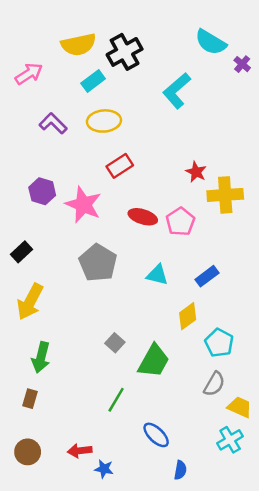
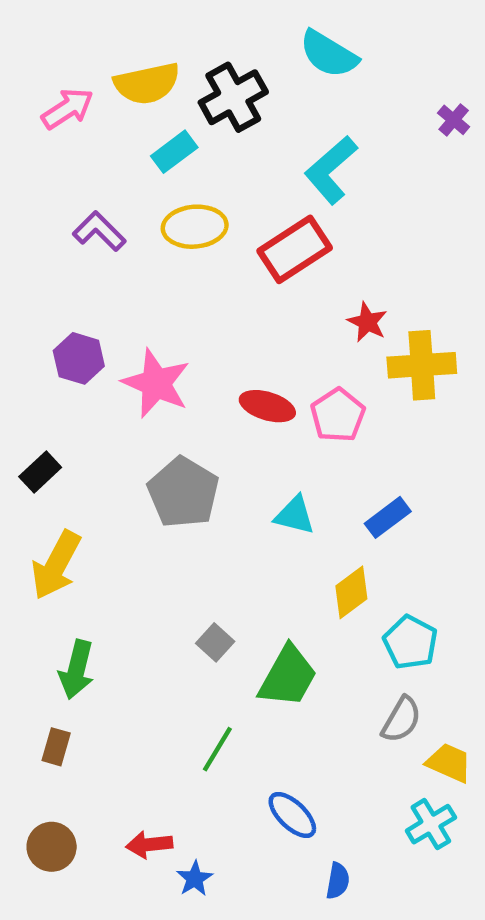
cyan semicircle: (211, 42) -> (329, 54), moved
pink arrow: (29, 74) -> (67, 109), moved
red rectangle: (120, 166) -> (295, 249), moved, size x1.4
blue star: (104, 469) -> (195, 879), turned 30

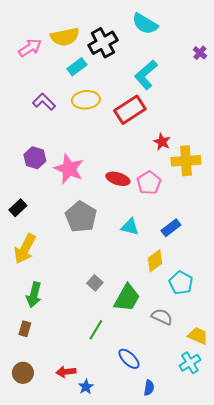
gray semicircle: (401, 720) -> (162, 317), moved, turned -95

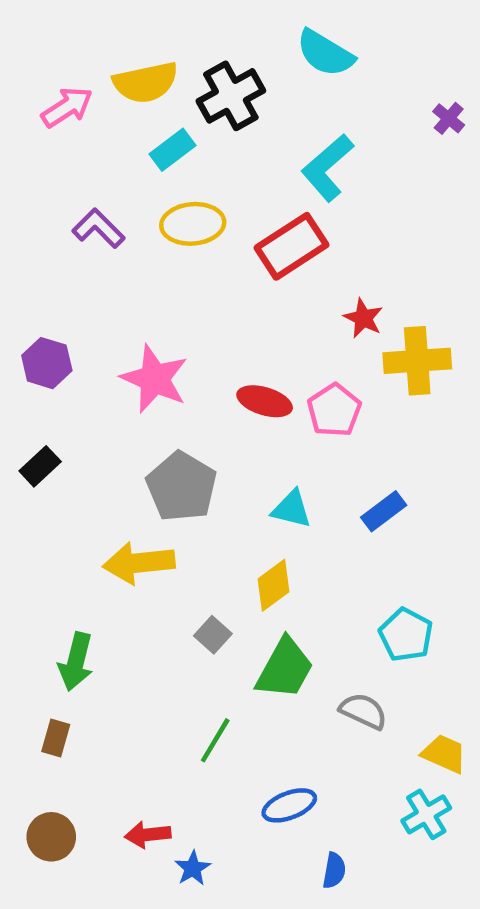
purple hexagon: (35, 158) -> (47, 363), moved
yellow arrow: (25, 249) -> (139, 563), moved, turned 56
yellow diamond: (155, 261) -> (274, 585), moved
blue ellipse: (129, 359) -> (289, 805), turned -65

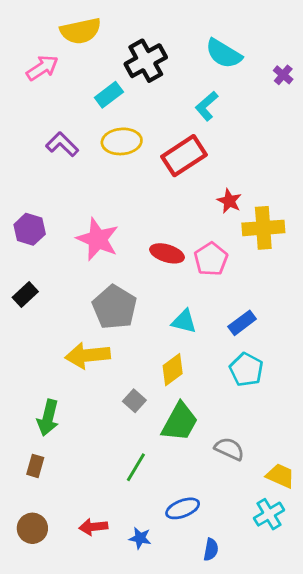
cyan semicircle: (325, 53) -> (224, 54), moved
yellow semicircle: (146, 82) -> (81, 31), moved
cyan L-shape: (327, 168) -> (207, 106), size x0.7
cyan pentagon: (406, 635) -> (246, 370), moved
blue star: (193, 868) -> (140, 538), moved, turned -30

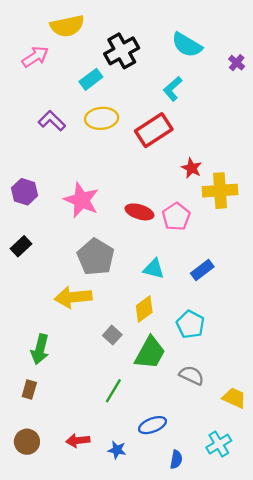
cyan pentagon: (246, 370) -> (190, 324), moved
cyan cross: (269, 514) -> (219, 444), moved

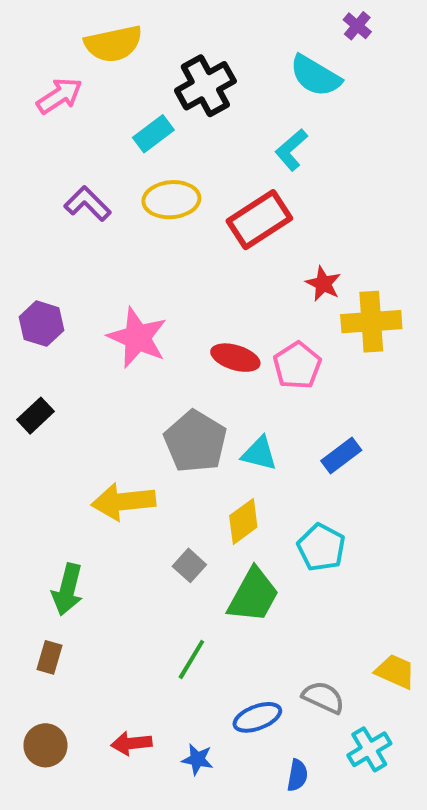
purple cross: (237, 63) -> (357, 26), moved
gray pentagon: (96, 257) -> (195, 442), moved
gray semicircle: (192, 375) -> (323, 697), moved

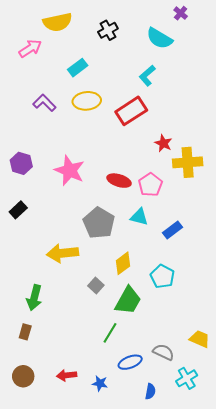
black cross: (205, 86) -> (108, 30), moved, size x0.7
cyan triangle: (259, 454) -> (139, 217), moved
green line: (191, 659) -> (110, 333), moved

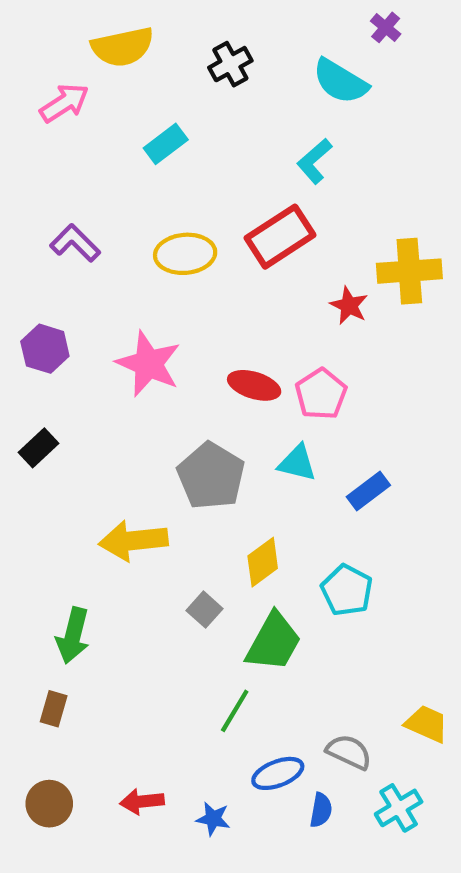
yellow ellipse: (87, 101) -> (185, 254), moved
purple L-shape: (44, 103) -> (75, 243), moved
yellow cross: (188, 162) -> (409, 271), moved
blue semicircle: (150, 391) -> (321, 810), moved

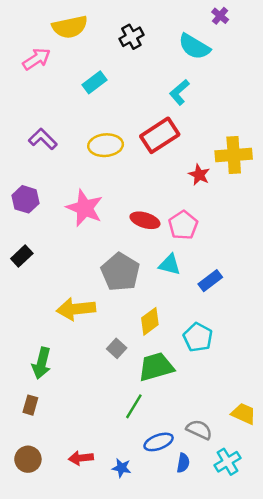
green trapezoid: (273, 642) -> (156, 367), turned -135

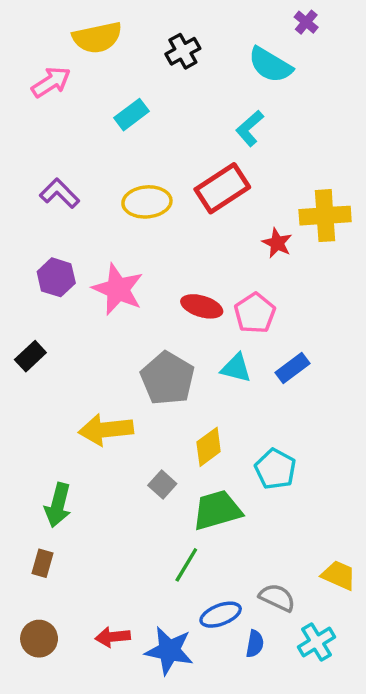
purple hexagon: (26, 199) -> (56, 277), moved
blue rectangle: (210, 281) -> (292, 368), moved
blue star: (122, 468) -> (169, 651), size x1.8

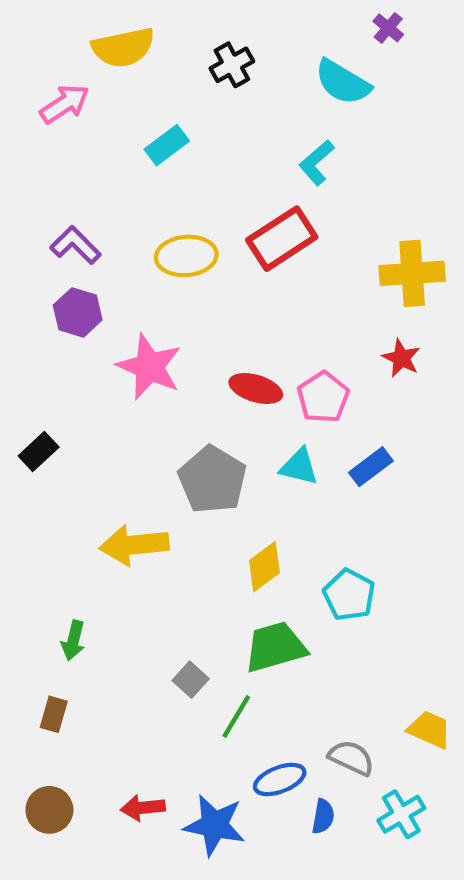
red star: (277, 243) -> (401, 358), moved
purple hexagon: (56, 277) -> (78, 312), moved
gray square: (162, 484) -> (191, 680), moved
green arrow: (58, 505) -> (73, 640), size x0.7

